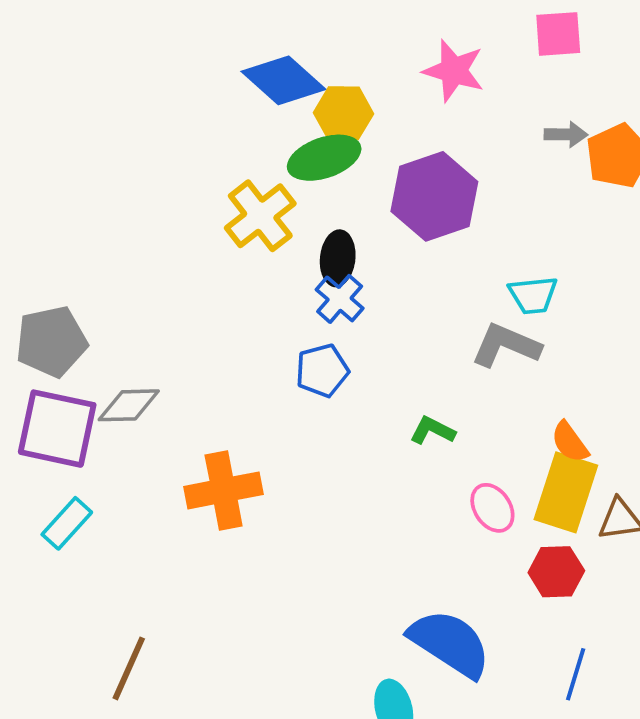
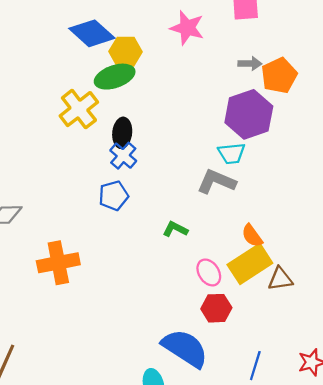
purple hexagon: (434, 196) -> (249, 114), moved
yellow rectangle: (566, 492) -> (250, 264), turned 39
red hexagon: (556, 572) -> (216, 308), moved

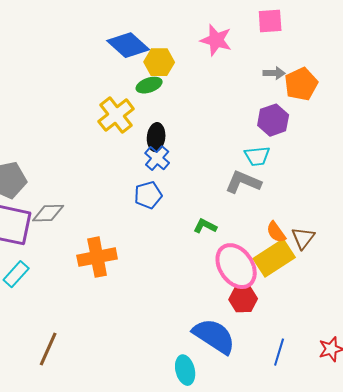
green ellipse: (115, 77) -> (149, 85), size x0.7
purple hexagon: (249, 114) -> (273, 120), size x0.7
pink ellipse: (209, 272) -> (236, 266), size x1.8
brown triangle: (280, 279) -> (303, 238), moved, turned -45

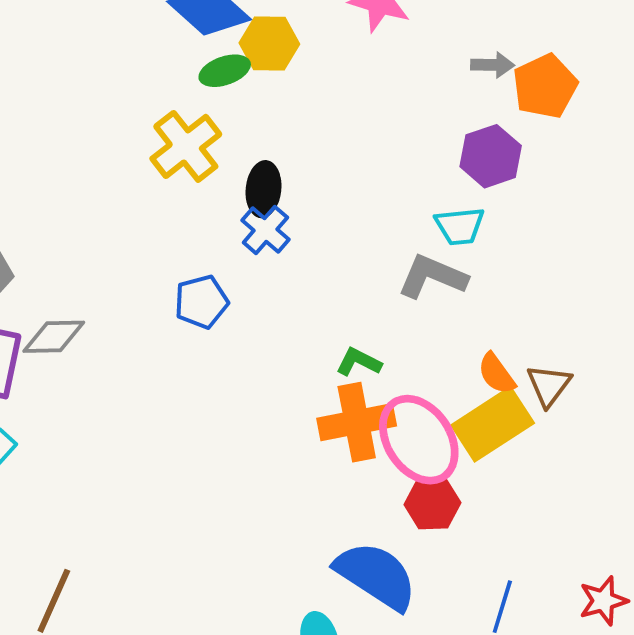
green ellipse: (149, 85) -> (225, 71), moved
blue pentagon: (148, 195) -> (201, 302), moved
orange cross: (97, 257) -> (357, 422), moved

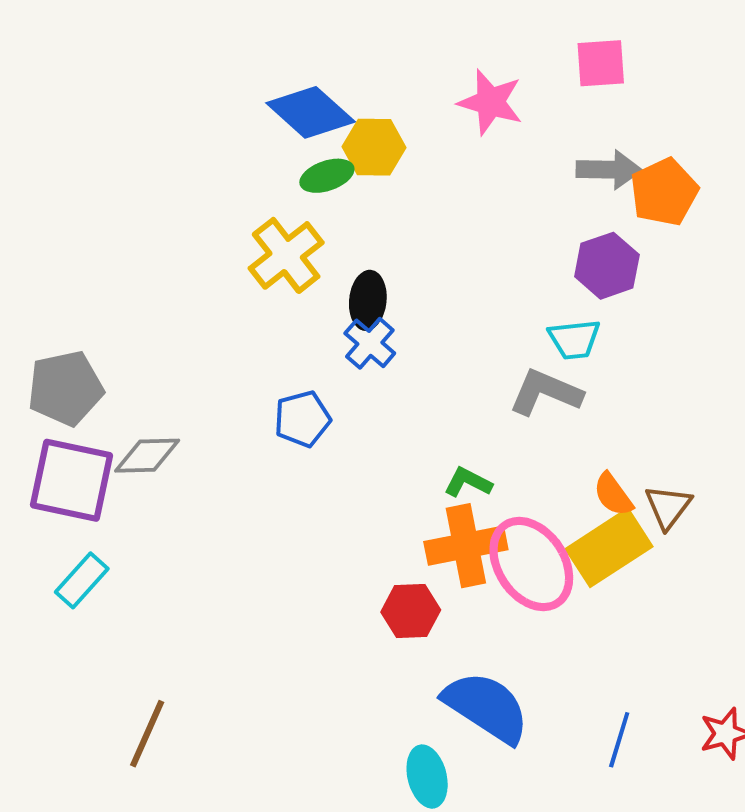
gray arrow: (493, 65) -> (609, 170), size x1.4
red hexagon: (432, 504) -> (411, 611), moved

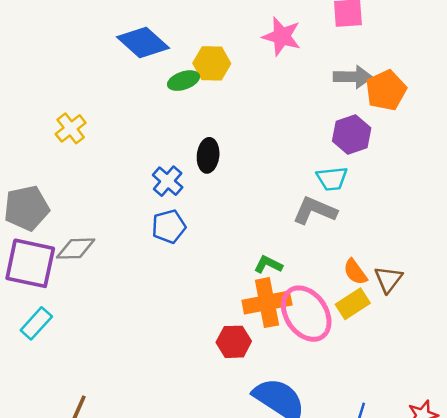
blue diamond: (311, 112) -> (143, 43), moved
yellow cross: (286, 255) -> (71, 128), moved, size x0.7
blue cross: (370, 343) -> (168, 181), moved
yellow rectangle: (609, 548) -> (353, 304), size x0.7

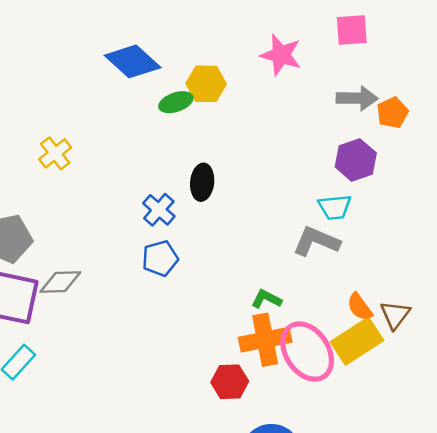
orange pentagon: (386, 90) -> (392, 113), size x0.7
yellow rectangle: (353, 304) -> (357, 341), size x1.4

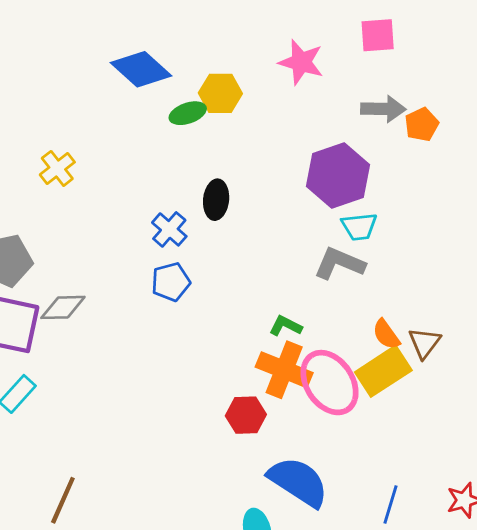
purple hexagon: (356, 160) -> (338, 176), moved, size x1.4
orange cross: (265, 340) -> (284, 370), turned 33

